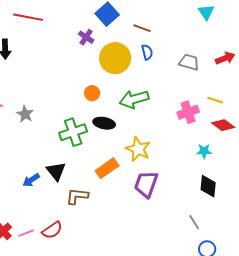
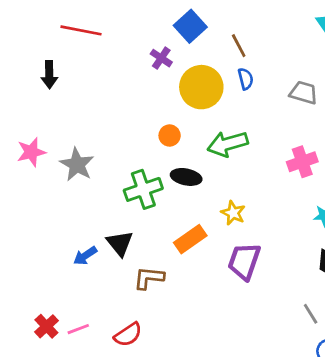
brown line: (142, 28) -> (239, 46), turned 42
gray star: (25, 114) -> (77, 165), size x1.4
yellow star: (138, 149) -> (233, 213), size x0.7
red semicircle: (52, 230) -> (128, 335), moved

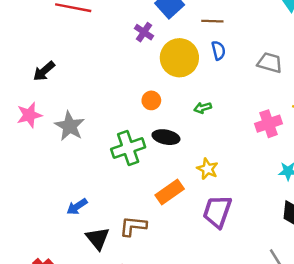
brown line: (239, 46) -> (212, 21), turned -60
black arrow: (49, 75) -> (44, 71), moved, turned 50
green arrow: (228, 144) -> (203, 108), size x0.5
black triangle: (120, 243) -> (98, 238), moved

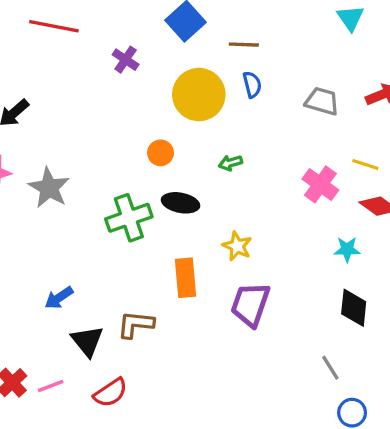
purple cross: (144, 32) -> (126, 60), moved
pink cross: (268, 124) -> (320, 184), turned -35
orange rectangle: (170, 192) -> (186, 278), turned -60

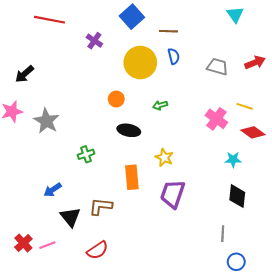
green cross: (129, 218) -> (86, 154), moved, size x0.6
gray line: (330, 368) -> (223, 234), turned 35
red semicircle: (111, 393) -> (97, 250), moved

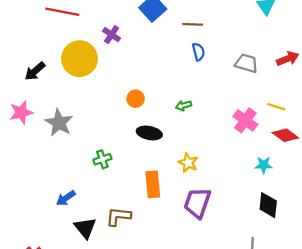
yellow circle: (140, 63) -> (80, 59), moved

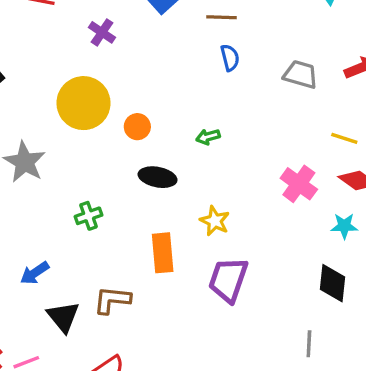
yellow circle: (80, 59) -> (83, 103), moved
pink cross: (245, 120) -> (299, 184), moved
cyan star: (264, 165) -> (344, 226), moved

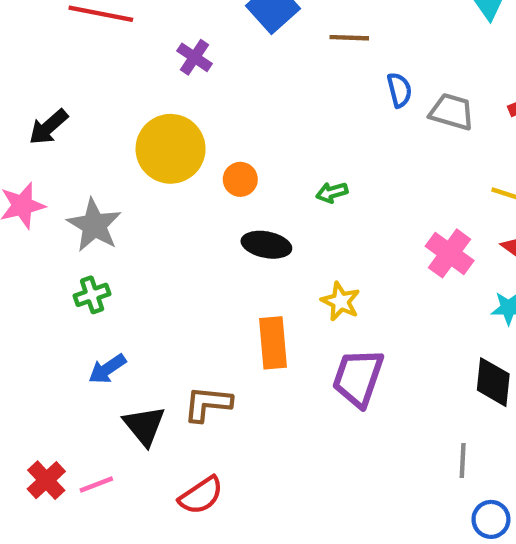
blue semicircle: (230, 58) -> (399, 90), moved
green cross: (89, 216) -> (92, 295), moved

